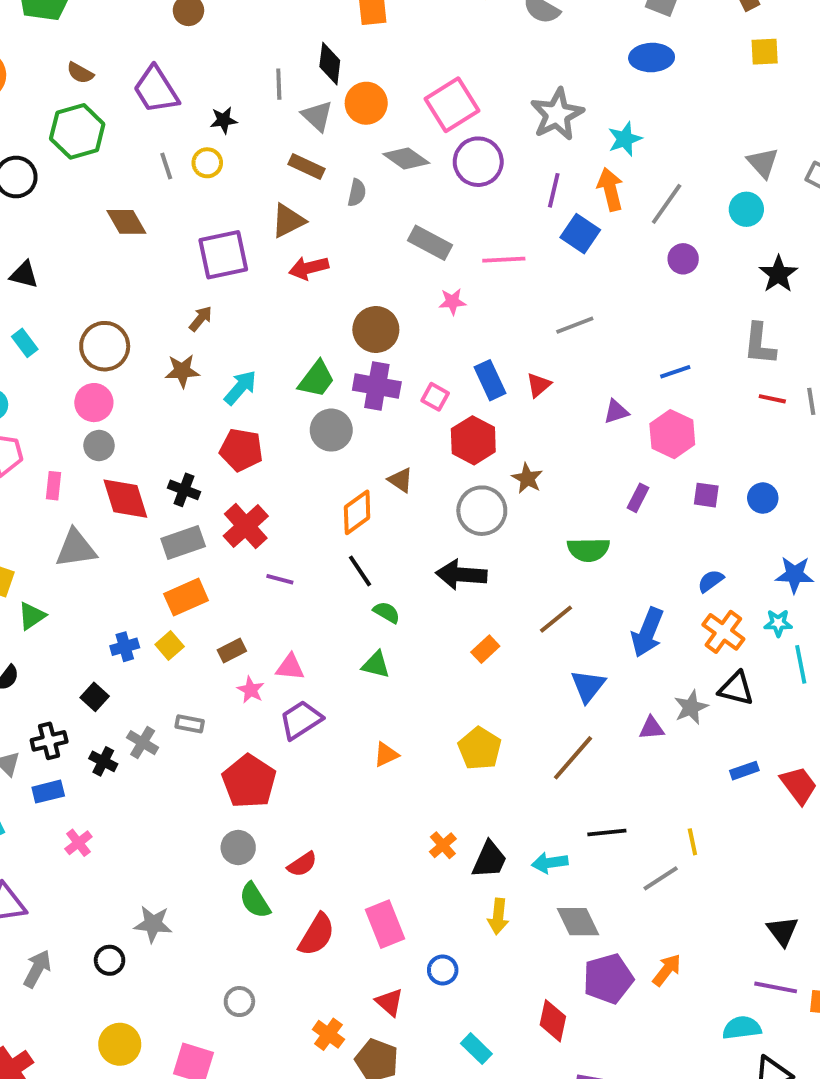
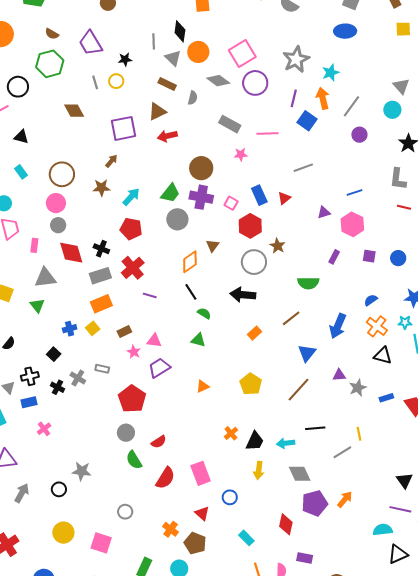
brown triangle: (401, 480) -> (213, 246), turned 32
green triangle: (32, 616) -> (37, 305), moved, turned -35
gray star: (691, 707) -> (358, 388), moved

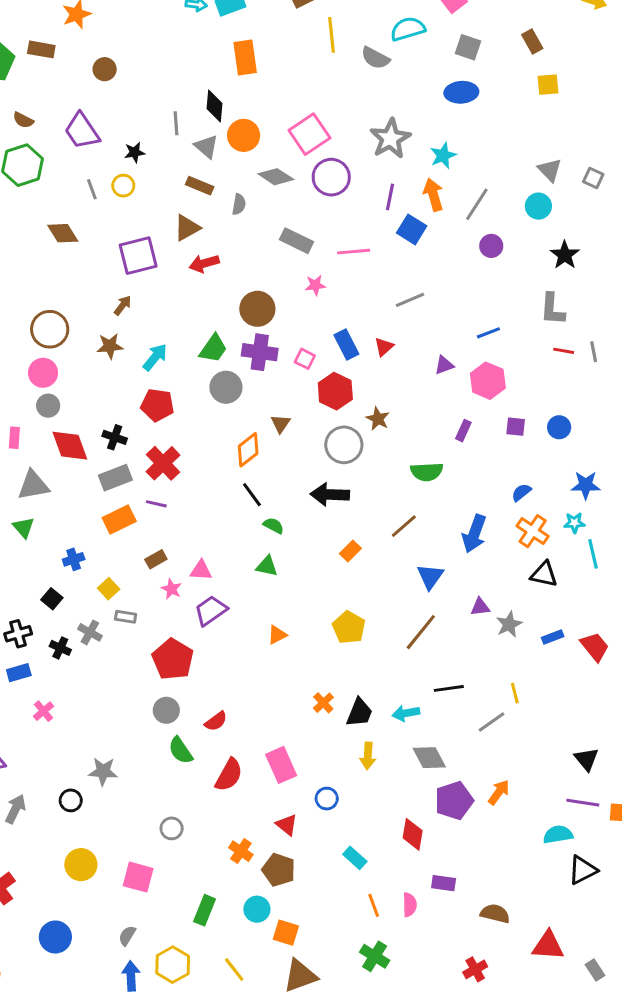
purple line: (150, 295) -> (156, 504), moved
yellow square: (93, 328) -> (109, 589), moved

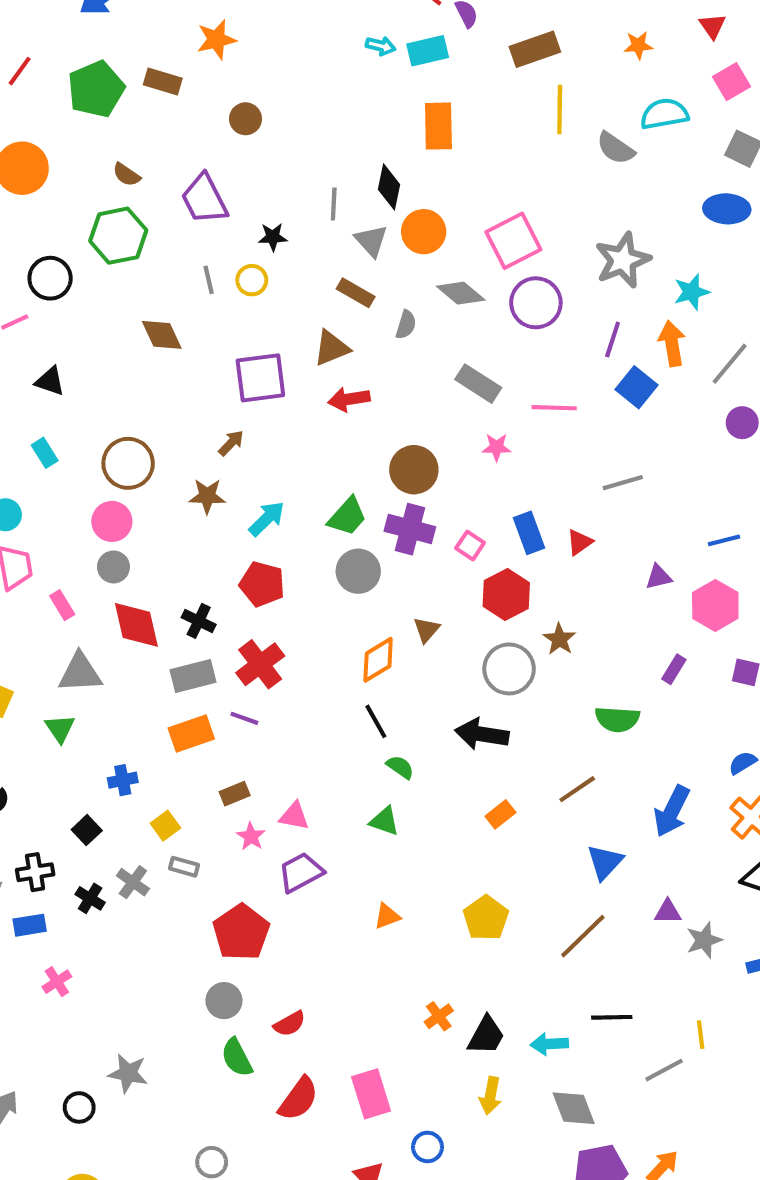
pink rectangle: (14, 438) -> (62, 605), turned -42

